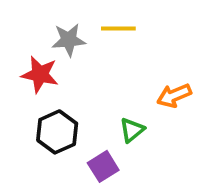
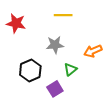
gray star: (69, 40) -> (55, 45), moved
red star: (40, 74) -> (16, 23), moved

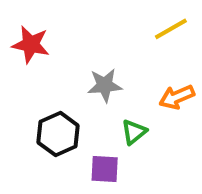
yellow line: (63, 15) -> (171, 29), moved, turned -30
purple square: (55, 89) -> (105, 169), turned 35

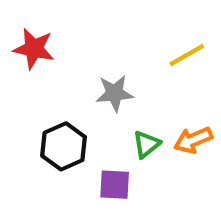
yellow line: (171, 29) -> (187, 55), moved
orange arrow: (177, 97) -> (193, 140), moved

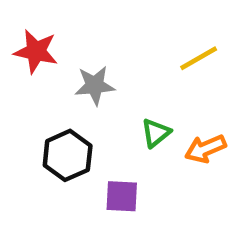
gray star: (115, 93) -> (95, 85), moved
green triangle: (146, 144) -> (156, 133), moved

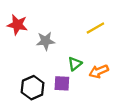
black hexagon: (68, 155) -> (33, 88), moved
purple square: (122, 196) -> (62, 83), moved

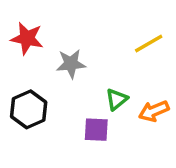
black hexagon: (33, 88) -> (29, 109), moved

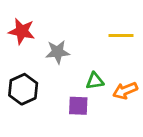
yellow line: (149, 43) -> (121, 35), turned 30
green triangle: (117, 99) -> (95, 81), turned 30

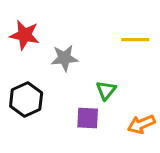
green triangle: (95, 81) -> (106, 90), turned -42
orange arrow: (125, 91) -> (141, 124), moved

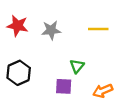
gray star: (64, 58) -> (51, 30), moved

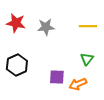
green triangle: (77, 66) -> (87, 59), moved
orange arrow: (103, 91) -> (78, 84), moved

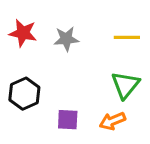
green triangle: (87, 59) -> (125, 85), size x1.5
purple square: (57, 77) -> (68, 120), moved

